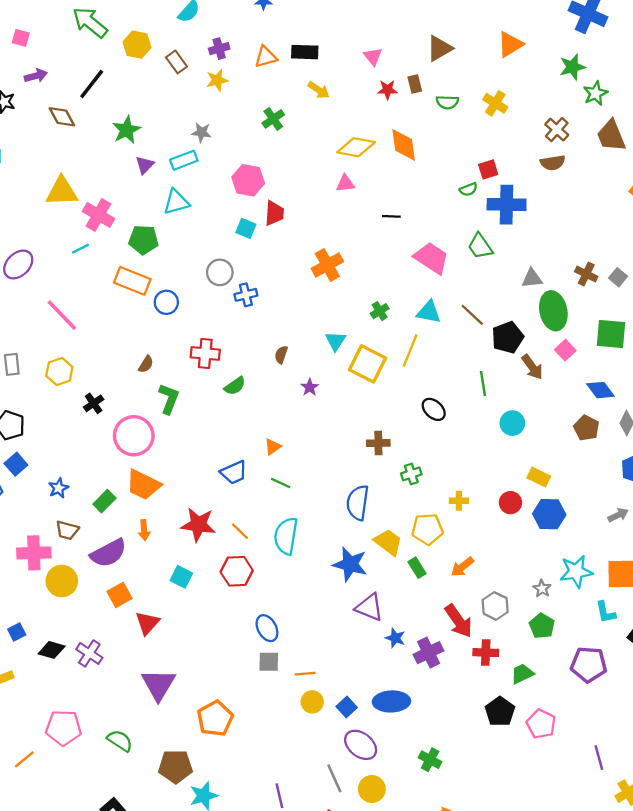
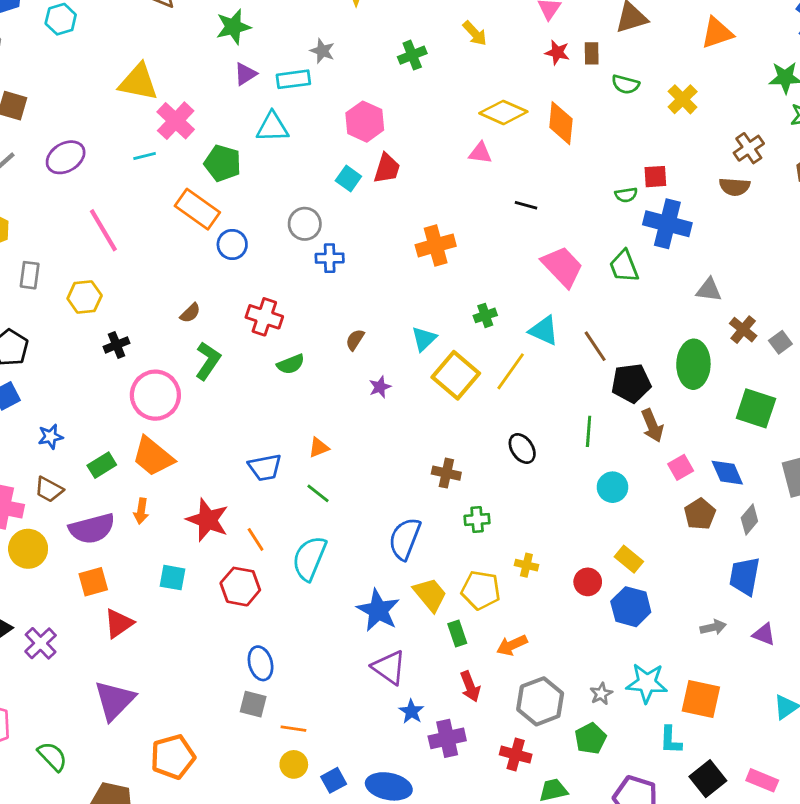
gray triangle: (532, 278) -> (709, 290), moved
pink square: (565, 350) -> (681, 467), moved
cyan square: (181, 577) -> (173, 578), turned -30
gray hexagon: (495, 606) -> (540, 701), size x1.4
red arrow: (459, 621) -> (470, 686), moved, size x0.7

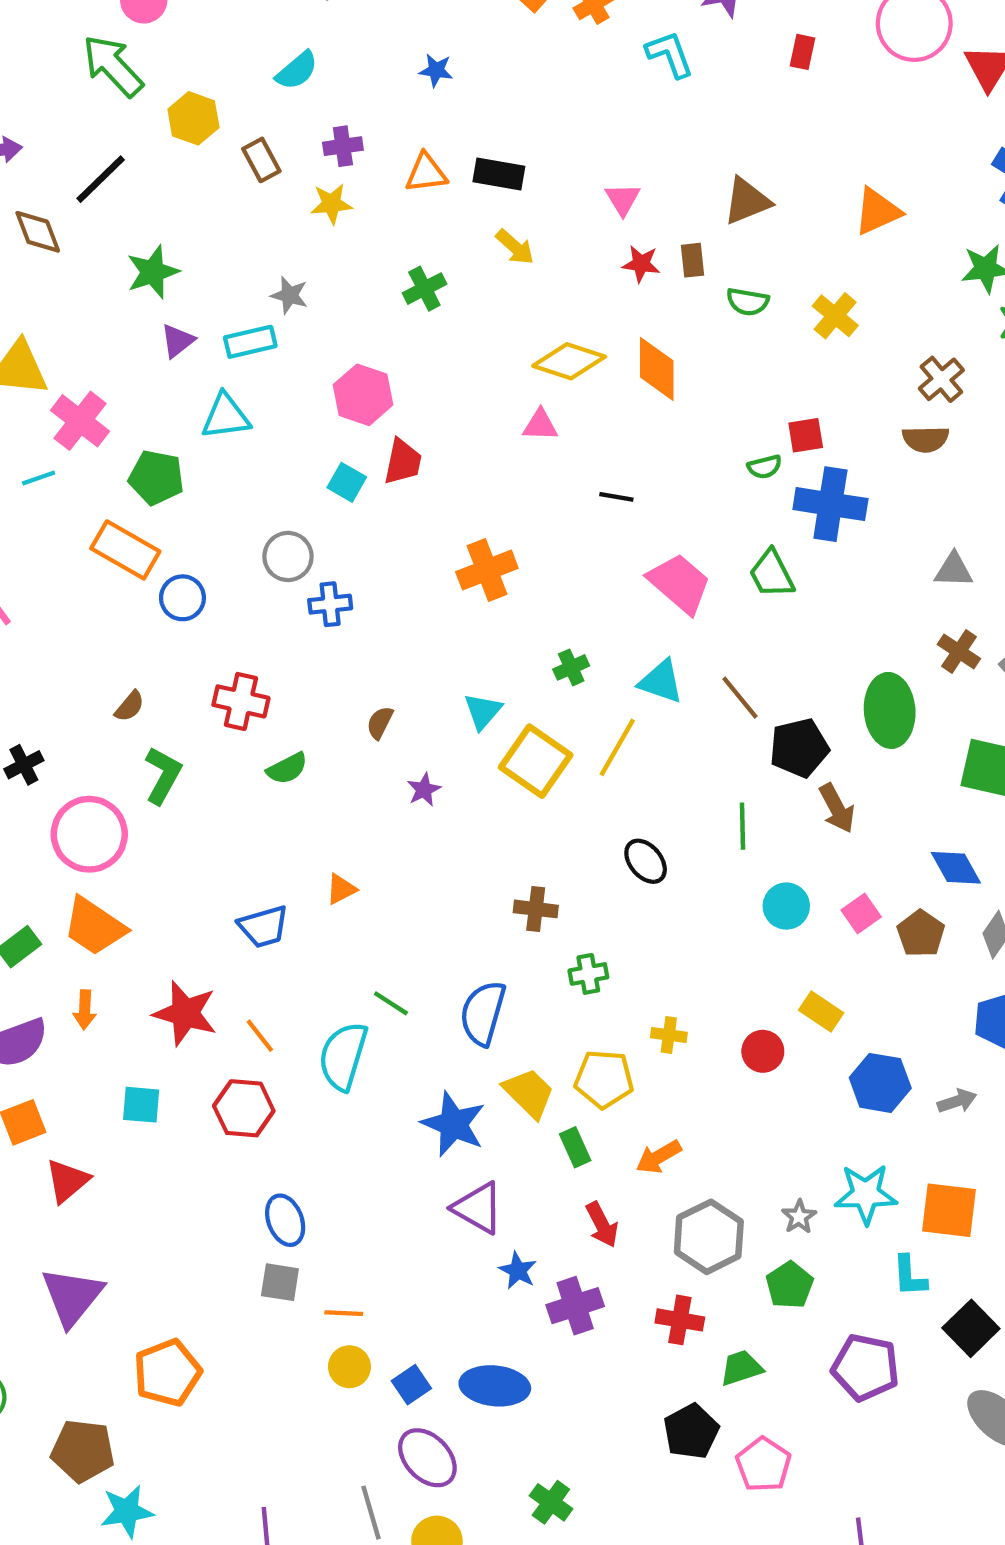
gray triangle: (709, 290) -> (954, 570), moved
pink square: (681, 467) -> (861, 913), moved
green line: (318, 493) -> (391, 1003), moved
blue hexagon: (631, 607) -> (880, 1083), moved

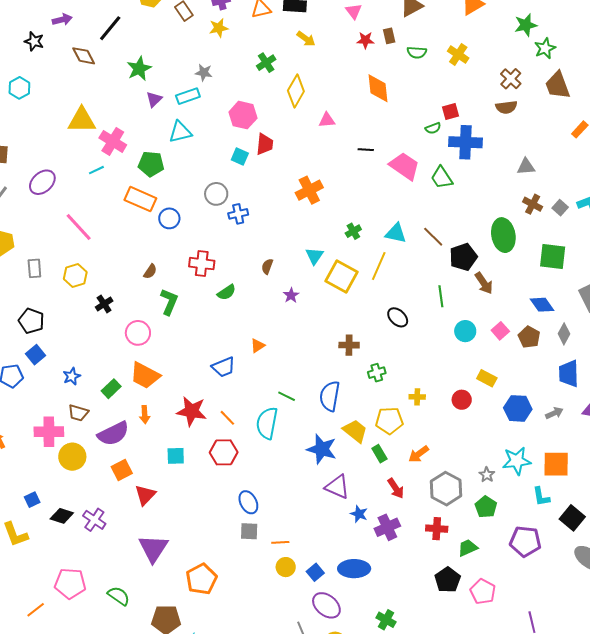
yellow diamond: (569, 361) -> (296, 91), moved, turned -72
pink trapezoid: (679, 583) -> (404, 166), moved
pink circle: (89, 834) -> (138, 333), size x0.7

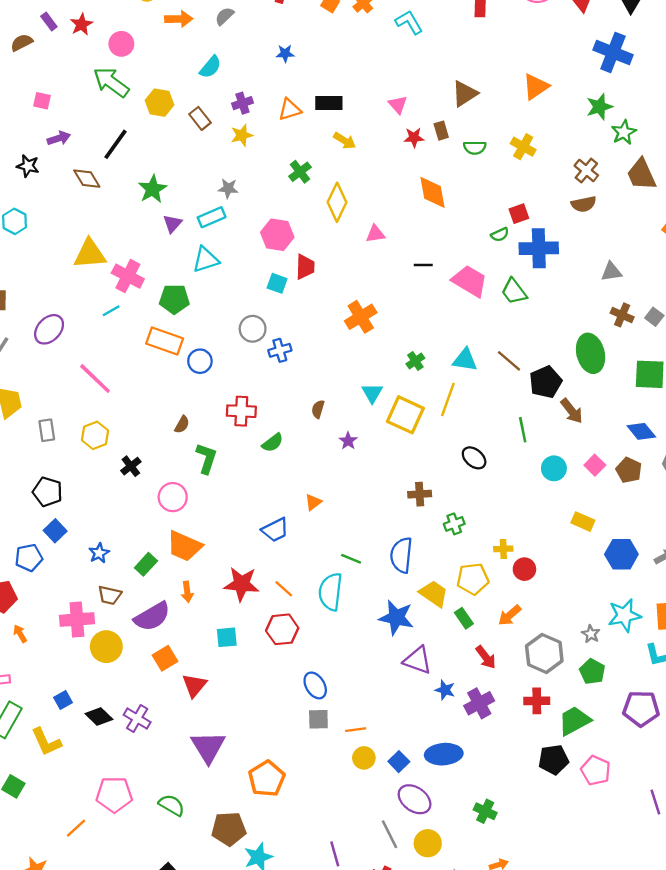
red circle: (462, 400) -> (524, 569), moved
black diamond: (62, 516) -> (99, 717), turned 30
green trapezoid: (468, 548) -> (574, 721), size x1.4
black pentagon: (448, 580) -> (554, 760), turned 30

